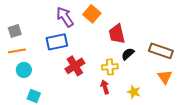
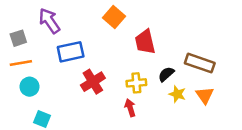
purple arrow: (65, 17) -> (49, 21), moved
black semicircle: (128, 54) -> (166, 74), moved
yellow star: (134, 92) -> (177, 94), moved

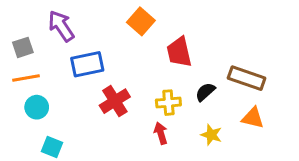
yellow star: (177, 94) -> (211, 135), moved
orange triangle: (205, 95) -> (253, 118), turned -42

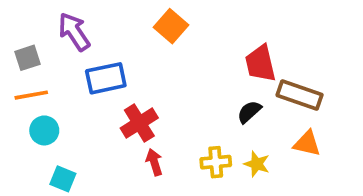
red trapezoid: (179, 52) -> (260, 63), moved
yellow cross: (168, 103) -> (216, 162), moved
red arrow: (161, 133) -> (154, 162), moved

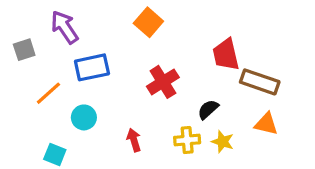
orange line: (31, 95) -> (48, 93), moved, turned -32
black semicircle: (249, 112) -> (208, 109), moved
red cross: (139, 123) -> (163, 82), moved
cyan circle: (44, 130) -> (84, 117), moved

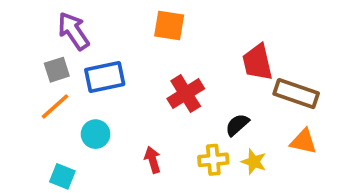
orange square: (148, 22) -> (169, 25), turned -32
gray square: (24, 50) -> (57, 70), moved

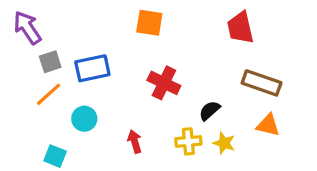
purple arrow: (73, 31) -> (27, 28), moved
red trapezoid: (257, 62) -> (240, 28), moved
red cross: (186, 94) -> (164, 83), turned -32

